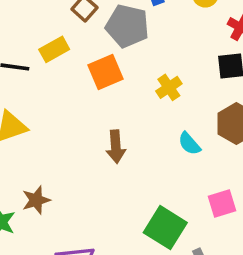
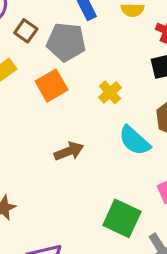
cyan semicircle: (189, 144) -> (134, 141), size x1.5
brown arrow: (116, 147) -> (69, 151), turned -100

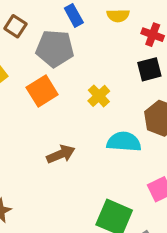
brown square: (26, 31) -> (15, 26), moved
cyan semicircle: (134, 141) -> (124, 142), turned 144

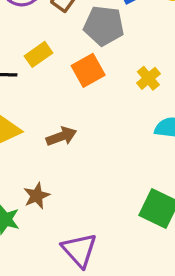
brown arrow: (61, 154) -> (61, 136), moved

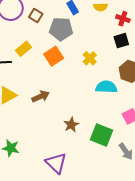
brown star: (37, 196) -> (71, 125), moved

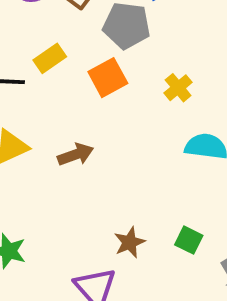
brown star: (71, 125) -> (129, 242), moved
green square: (101, 135) -> (189, 240), size x0.6

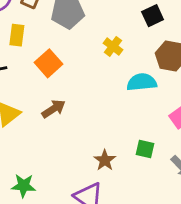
yellow rectangle: (50, 58) -> (17, 35), moved, turned -35
orange square: (108, 78) -> (48, 63), moved

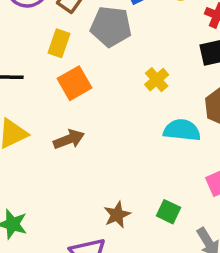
yellow rectangle: (17, 35) -> (59, 43), moved

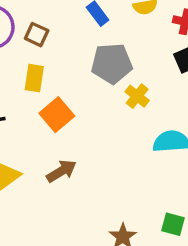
gray pentagon: (111, 27) -> (112, 63), moved

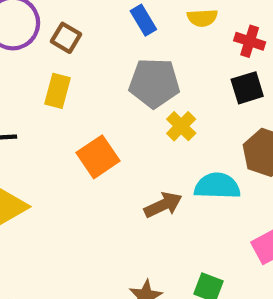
orange square: (57, 115) -> (98, 157), moved
brown arrow: (61, 171) -> (163, 205), moved

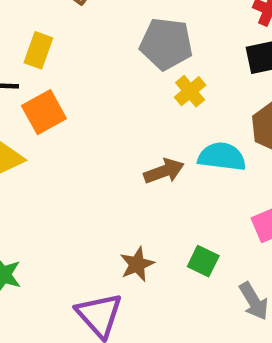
yellow rectangle: (58, 91) -> (38, 50), moved
orange square: (98, 157) -> (44, 112), moved

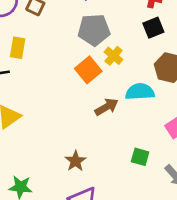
orange square: (44, 112) -> (88, 70), moved
brown star: (137, 264) -> (76, 161), moved

